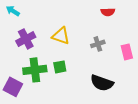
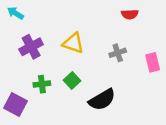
green square: (60, 67) -> (72, 80), turned -32
green cross: (35, 70) -> (42, 84), size x0.6
black semicircle: (102, 83) -> (102, 100), moved, turned -50

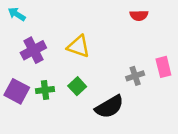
gray cross: (118, 53) -> (135, 76), moved
purple square: (15, 105) -> (17, 91), moved

